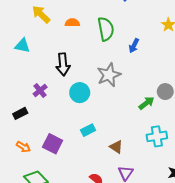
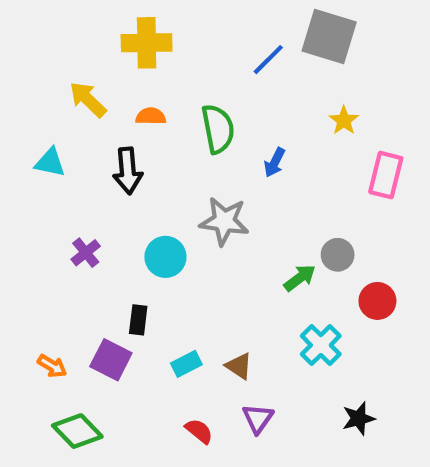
black arrow: (63, 64) -> (128, 171), moved
gray star: (109, 75) -> (224, 221), turned 30
black rectangle: (20, 113) -> (138, 320), moved, turned -56
cyan rectangle: (88, 130) -> (186, 364), moved
cyan cross: (157, 136) -> (321, 345), turned -36

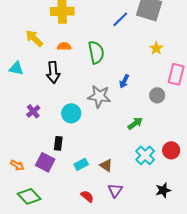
blue arrow: (275, 162) -> (124, 81), moved
gray circle: (338, 255) -> (157, 95), moved
red circle: (377, 301) -> (171, 150), moved

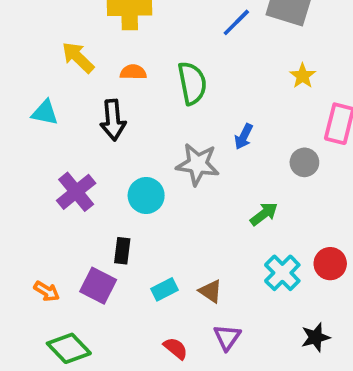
purple cross: (33, 111) -> (76, 192), size x1.5

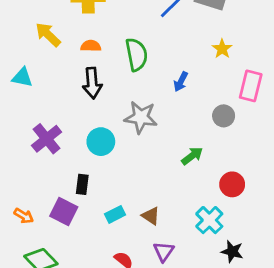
black arrow: (113, 120) -> (92, 83), moved
blue arrow: (244, 137) -> (181, 82), moved
red circle: (330, 264) -> (232, 184), moved
cyan cross: (282, 273) -> (209, 220), moved
black star: (315, 337) -> (232, 252), turned 30

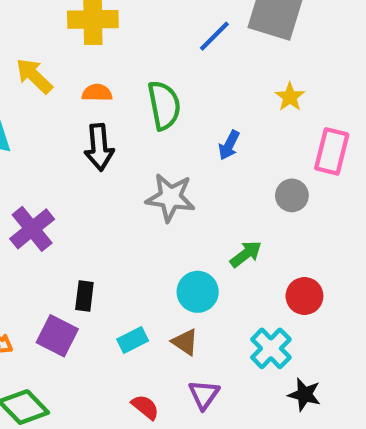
cyan circle: (101, 142) -> (198, 292), moved

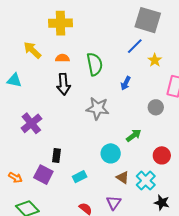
blue line: (214, 36) -> (135, 46), moved
brown triangle: (185, 342) -> (123, 178), moved

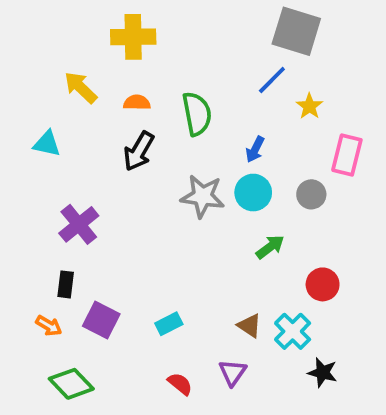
black arrow: (63, 84) -> (139, 151), turned 35
cyan circle: (111, 153) -> (253, 193), moved
black rectangle: (56, 155) -> (66, 284), moved

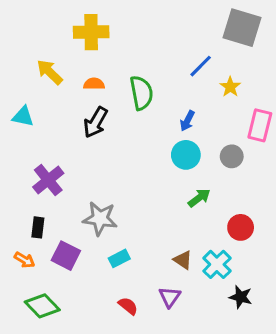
gray square: (296, 31) -> (242, 28), moved
gray star: (203, 196) -> (100, 219), moved

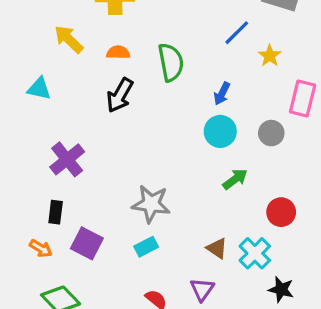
gray star: (100, 219) -> (151, 204), moved

